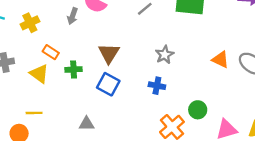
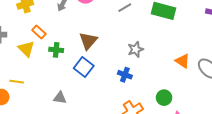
green circle: (198, 110) -> (164, 98), moved

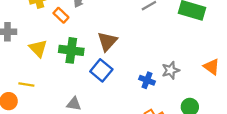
orange rectangle: (39, 32) -> (61, 15), moved
gray star: (136, 49) -> (171, 70), moved
green cross: (56, 50) -> (71, 50), size x1.5

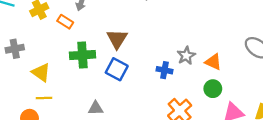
yellow triangle: (38, 48) -> (41, 72), moved
orange triangle: (211, 67) -> (213, 62), moved

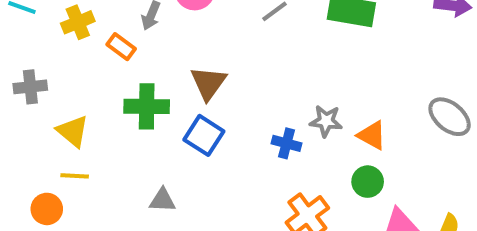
gray star: (186, 56) -> (326, 121), turned 30

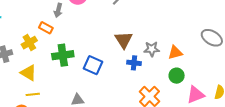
yellow cross: (78, 22) -> (29, 43), moved
brown triangle: (208, 83) -> (124, 40), moved
orange triangle: (372, 135) -> (175, 53), turned -35

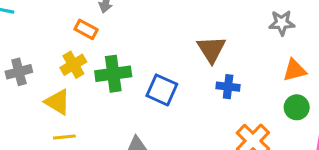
yellow cross: (29, 43) -> (73, 65), moved
gray star: (152, 49) -> (282, 23), moved

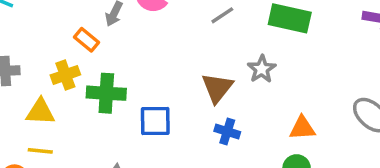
gray star: (282, 23) -> (262, 69), moved, turned 30
blue square: (162, 90) -> (155, 121), turned -36
yellow triangle: (58, 102) -> (40, 112), turned -40

